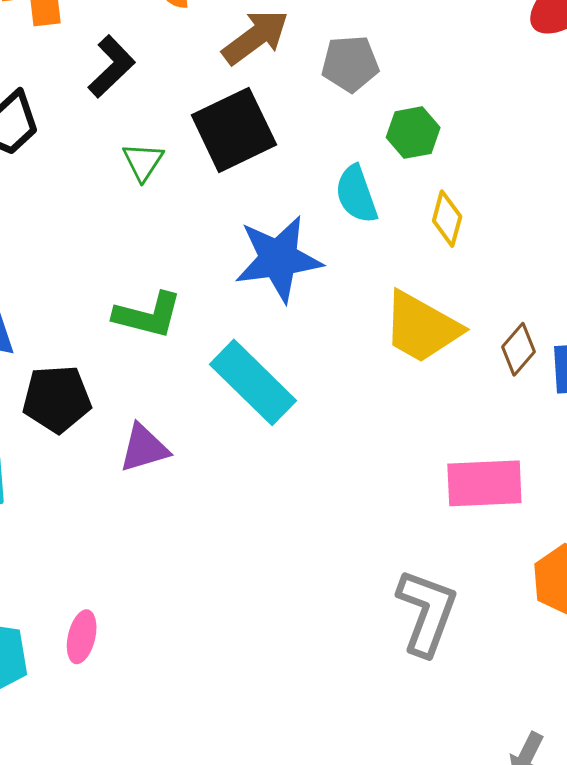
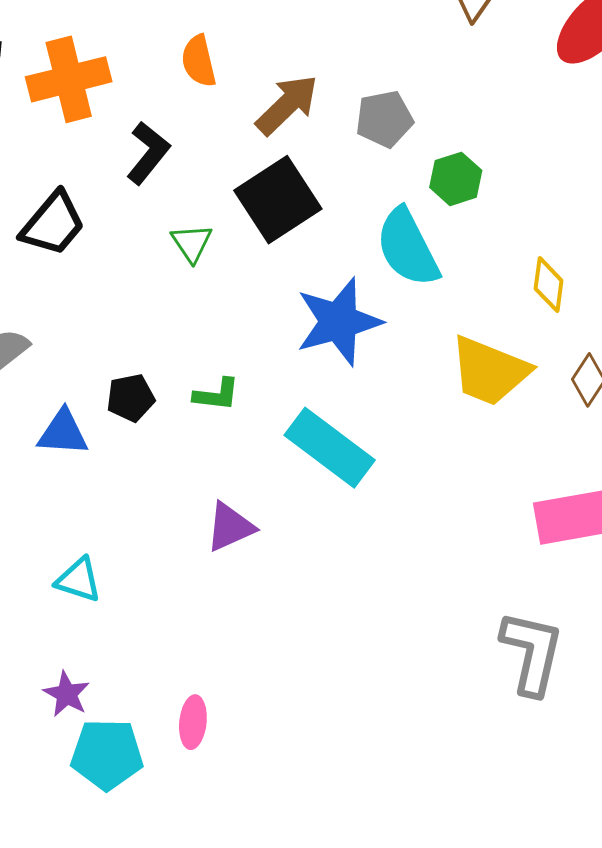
cyan semicircle: (356, 194) -> (408, 248), size x1.4
yellow diamond: (447, 219) -> (549, 285), moved
green L-shape: (148, 315) -> (217, 395), size x0.7
black pentagon: (57, 399) -> (131, 398), moved, size x0.7

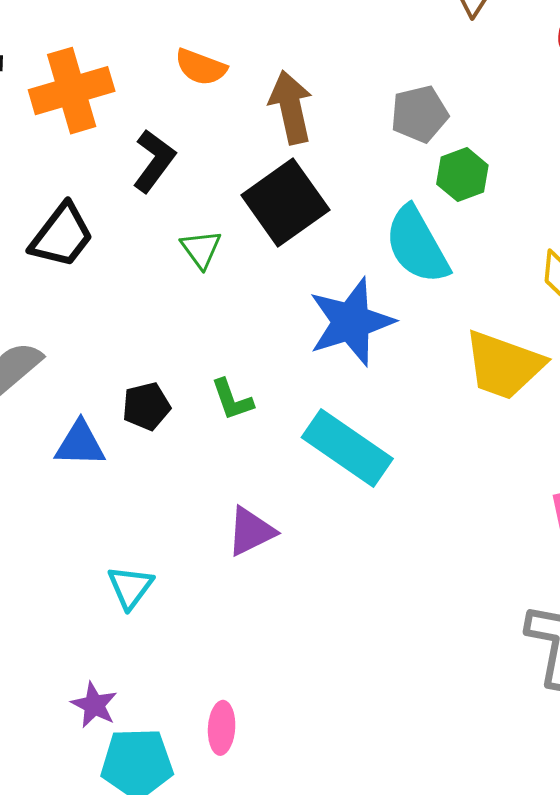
orange semicircle: (199, 61) -> (201, 67), turned -54
brown arrow: (287, 105) -> (291, 107), turned -56
gray pentagon: (384, 119) -> (419, 114), moved
green L-shape: (217, 395) -> (232, 400), turned 66
cyan triangle: (78, 580) -> (130, 587), moved, turned 51

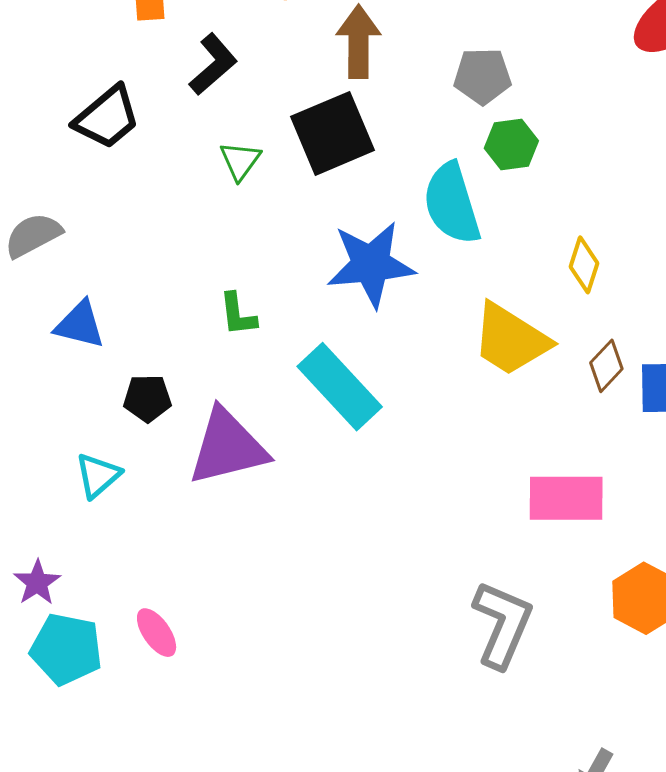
black pentagon: (146, 406) -> (147, 398), moved
purple triangle: (251, 531) -> (228, 447), size x1.6
pink ellipse: (222, 728) -> (157, 633), turned -51

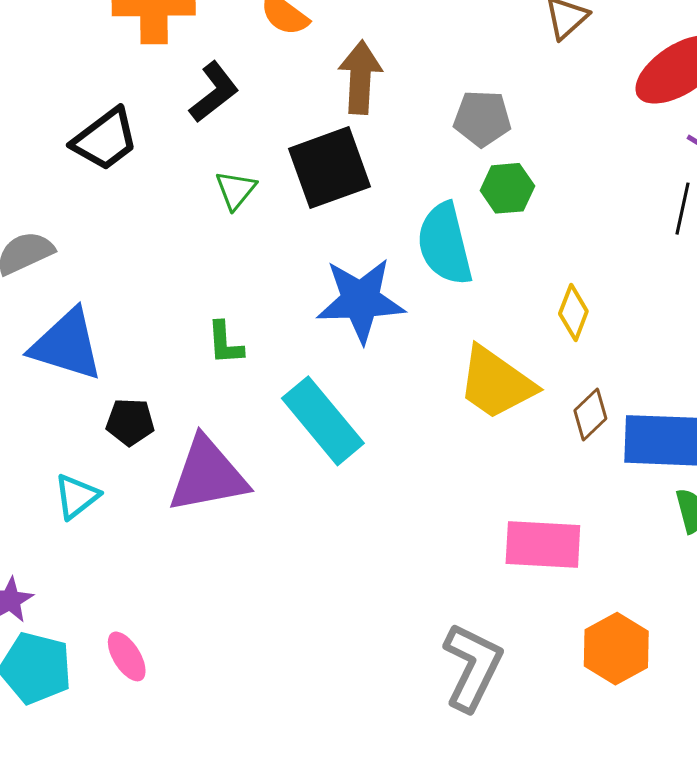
blue triangle: (80, 325) -> (67, 345), size x1.5

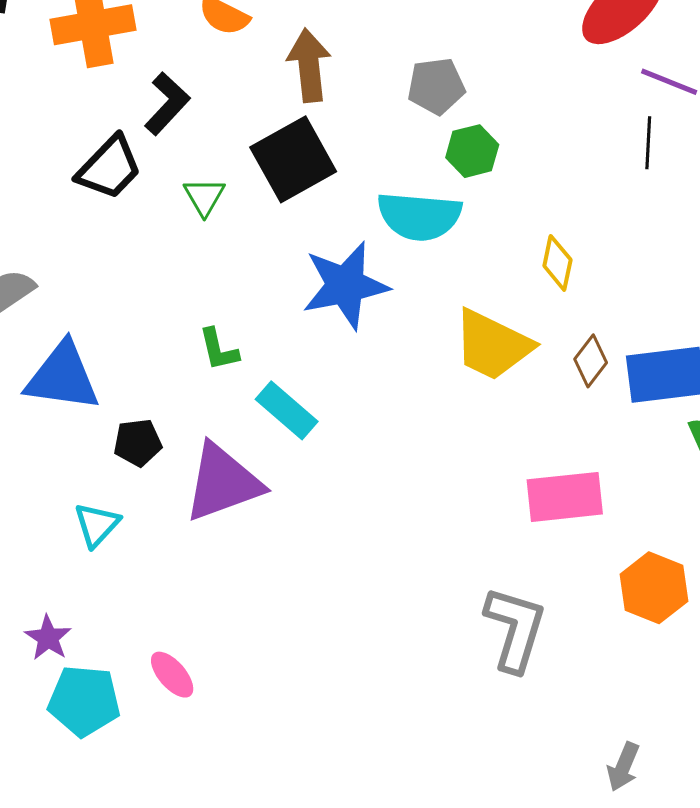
black trapezoid: (105, 139) -> (109, 168), moved
cyan semicircle: (445, 244) -> (419, 216), turned -62
cyan rectangle: (323, 421) -> (287, 410), moved, size x0.7

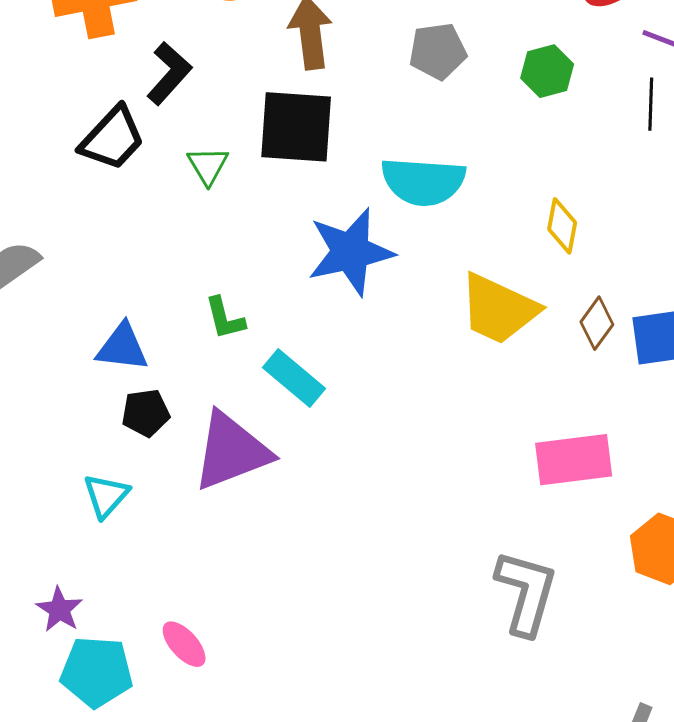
green hexagon: (472, 151) -> (547, 71), moved
black square: (293, 159) -> (296, 127), turned 34
blue triangle: (63, 377) -> (122, 347), moved, size x0.7

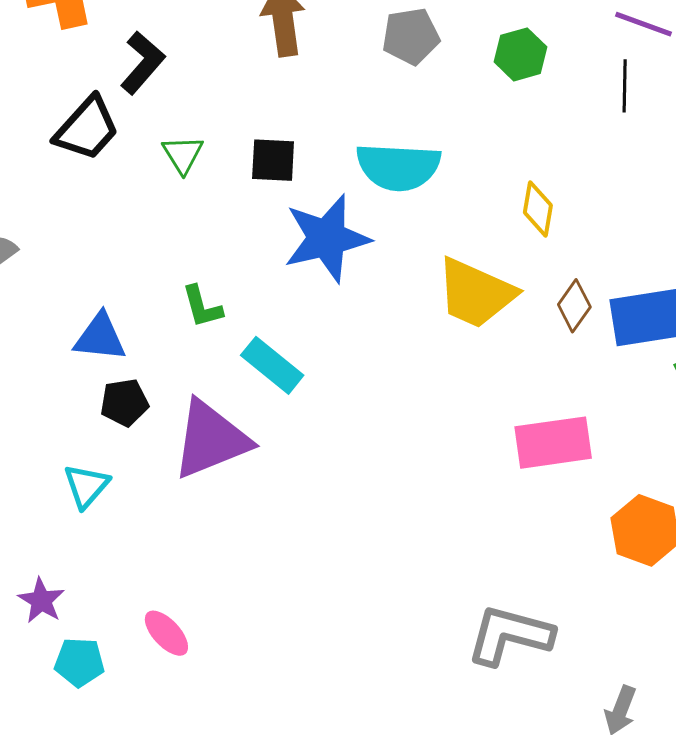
black square: (296, 127) -> (273, 160), moved, size x0.6
gray L-shape: (526, 593) -> (510, 635), moved, turned -90
cyan pentagon: (97, 672) -> (79, 662), size x0.7

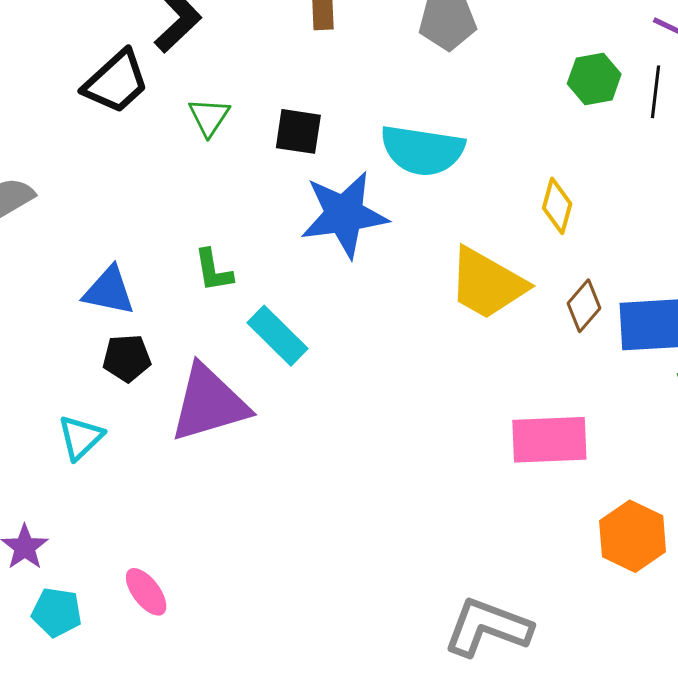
green hexagon: (520, 54) -> (594, 79), moved

